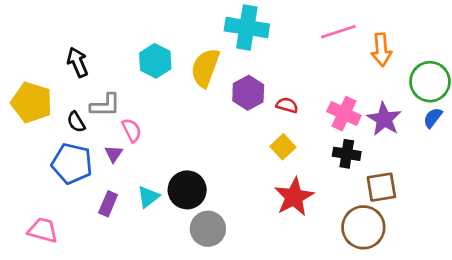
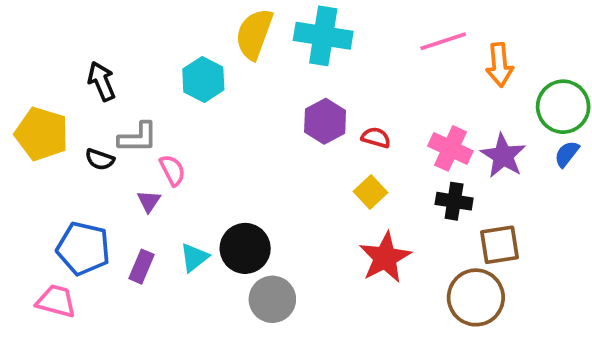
yellow semicircle: (205, 68) -> (254, 34), moved
black semicircle: (76, 122) -> (100, 159), turned -40
blue pentagon: (72, 164) -> (83, 248), moved

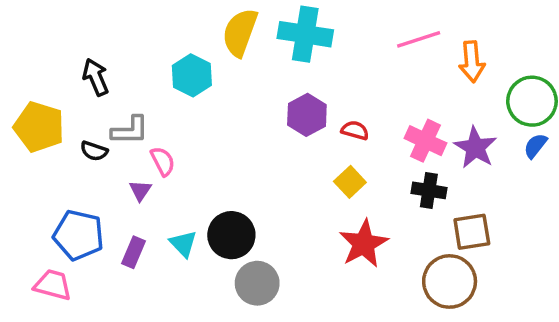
cyan triangle: (194, 257) -> (183, 244), turned -36

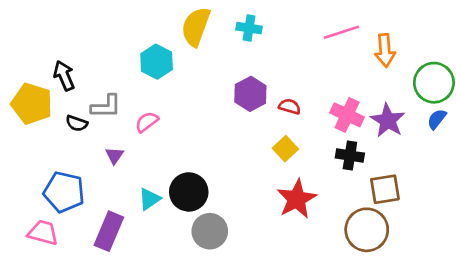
cyan cross: (305, 34) -> (249, 28), size x0.6
black arrow: (96, 77) -> (64, 76), moved
pink semicircle: (163, 161) -> (147, 122), moved, turned -100
cyan triangle: (183, 244) -> (150, 199), turned 40
purple rectangle: (133, 252) -> (109, 231), moved, size x1.5

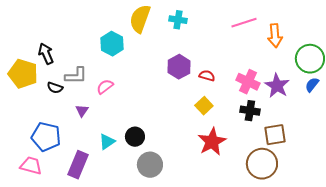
black circle: (189, 192) -> (135, 137), size x0.7

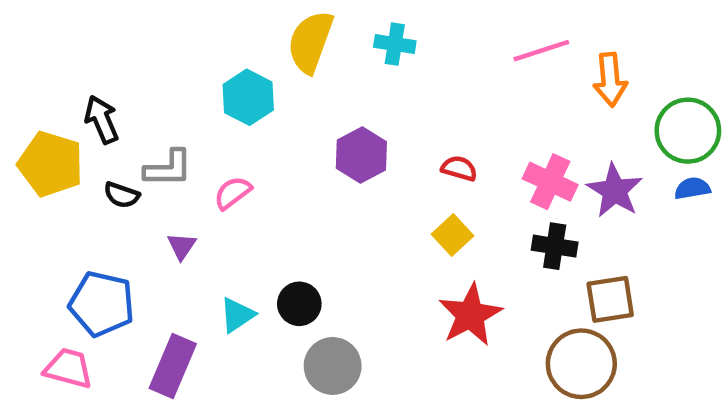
purple hexagon: (179, 67) -> (361, 155), moved
blue semicircle: (312, 85) -> (692, 188), turned 42

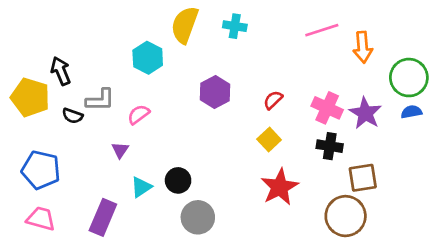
red semicircle: (459, 168) -> (273, 100), turned -60
purple triangle: (182, 246) -> (120, 150), moved
blue pentagon: (102, 304) -> (41, 170), moved

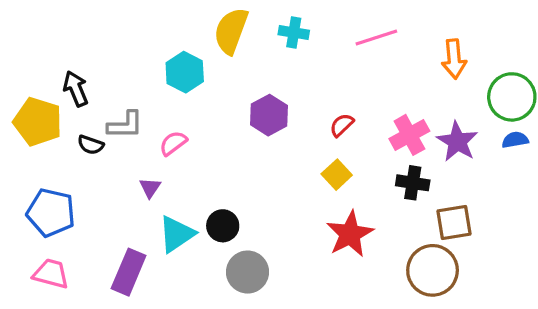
pink line: (322, 30) -> (376, 37), moved
pink cross: (327, 108) -> (409, 135), turned 36
cyan triangle: (141, 187) -> (176, 234), size x1.4

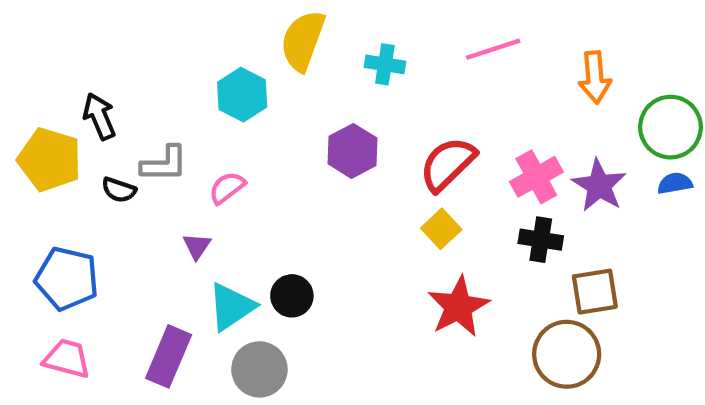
cyan cross: (294, 33) -> (385, 64), moved
red semicircle: (342, 125) -> (448, 164), size x1.8
gray circle: (248, 272) -> (259, 369), moved

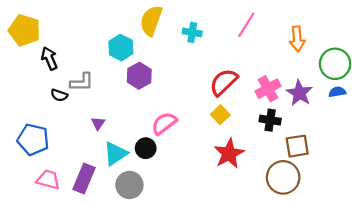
pink line: (493, 49) -> (246, 25), turned -40
purple hexagon: (352, 151) -> (139, 76), moved
yellow pentagon: (50, 160) -> (24, 30), moved
pink semicircle: (227, 188) -> (164, 123), moved, size x1.4
pink trapezoid: (67, 359) -> (48, 180), moved

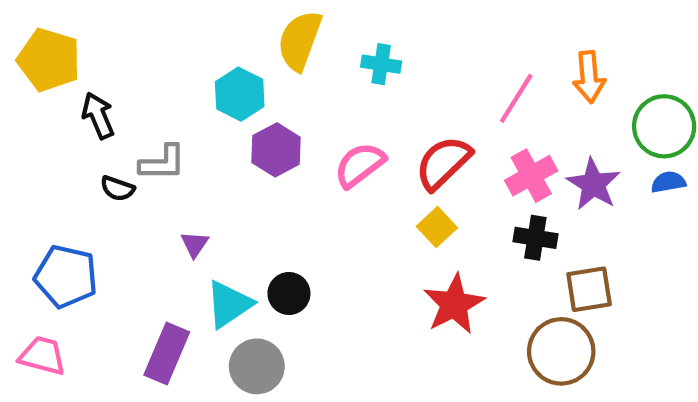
pink line: (246, 25) -> (516, 98), moved
pink semicircle: (164, 123) -> (360, 165), moved
pink trapezoid: (48, 180) -> (42, 356), moved

